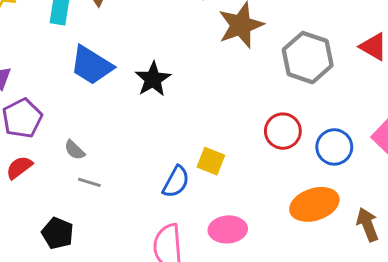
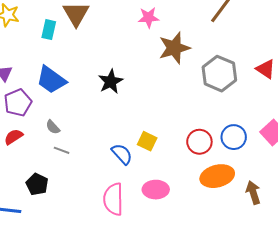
blue trapezoid: (91, 65) -> (51, 80), moved
red circle: (283, 131) -> (199, 142), moved
blue semicircle: (176, 182) -> (122, 154), turned -75

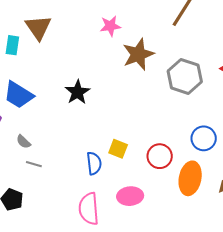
red circle: (199, 142) -> (160, 156), moved
blue semicircle: (122, 154) -> (94, 163), turned 40
orange ellipse: (217, 176) -> (190, 178), turned -60

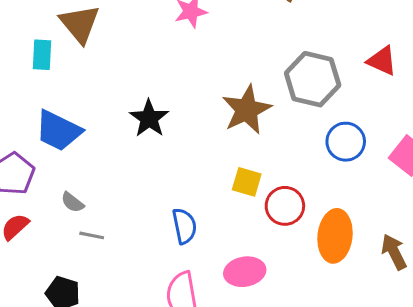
brown star: (138, 54) -> (247, 110), moved
blue circle: (204, 138) -> (346, 142), moved
yellow square: (118, 149) -> (247, 182), moved

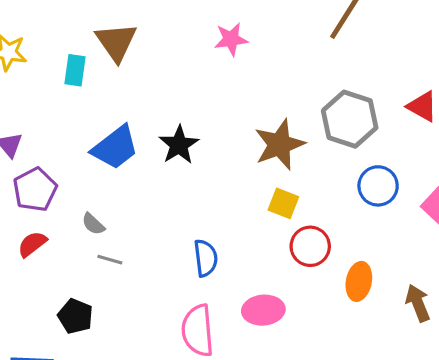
blue trapezoid: (58, 131) -> (115, 147), moved, turned -69
yellow square: (247, 182) -> (283, 203), moved
orange ellipse: (335, 236) -> (359, 281), size x0.7

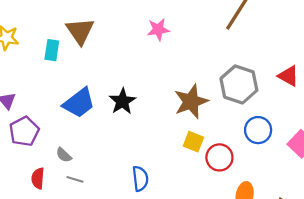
red semicircle: (32, 244) -> (38, 178), moved, turned -48
red circle: (310, 246) -> (219, 157), moved

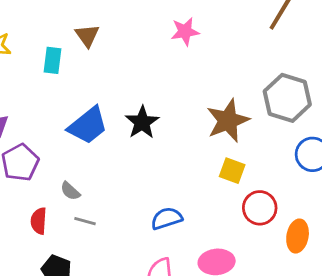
brown triangle: (80, 31) -> (87, 36), size x0.7
red circle: (219, 157) -> (260, 208), moved
blue semicircle: (140, 179) -> (167, 218), turned -100

